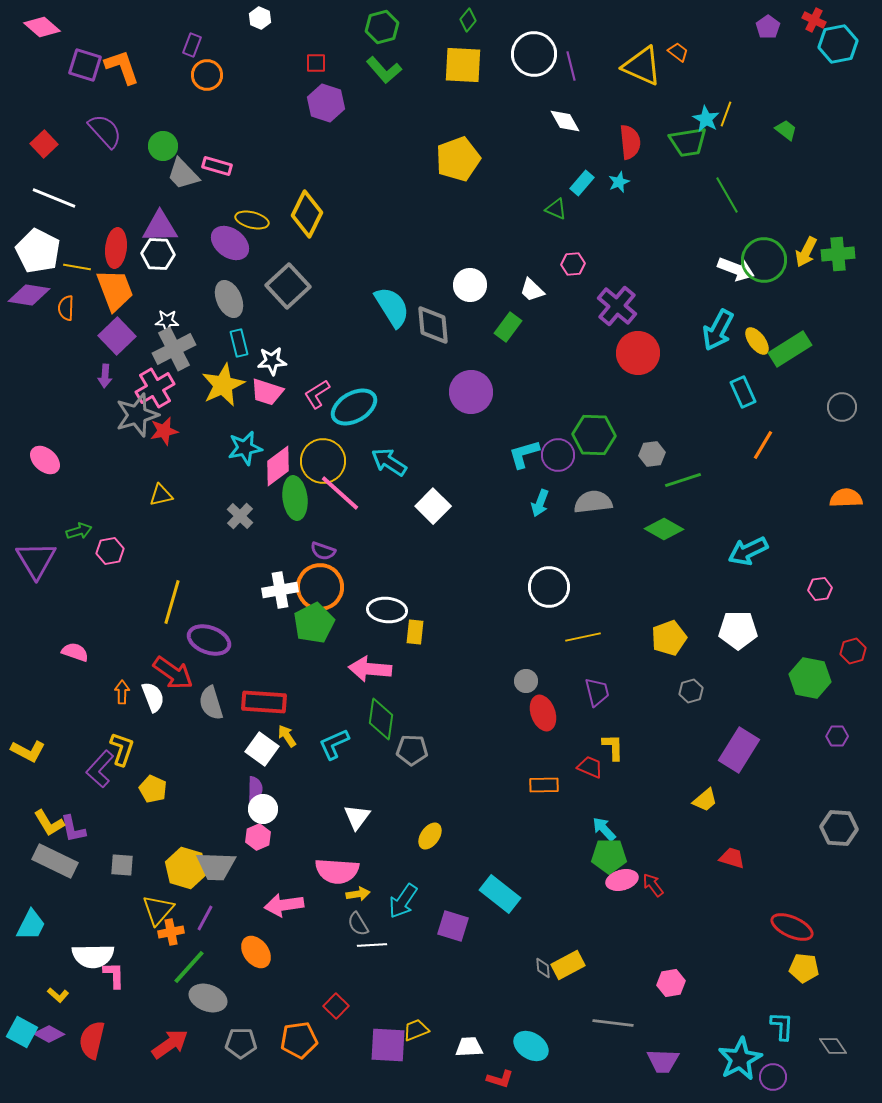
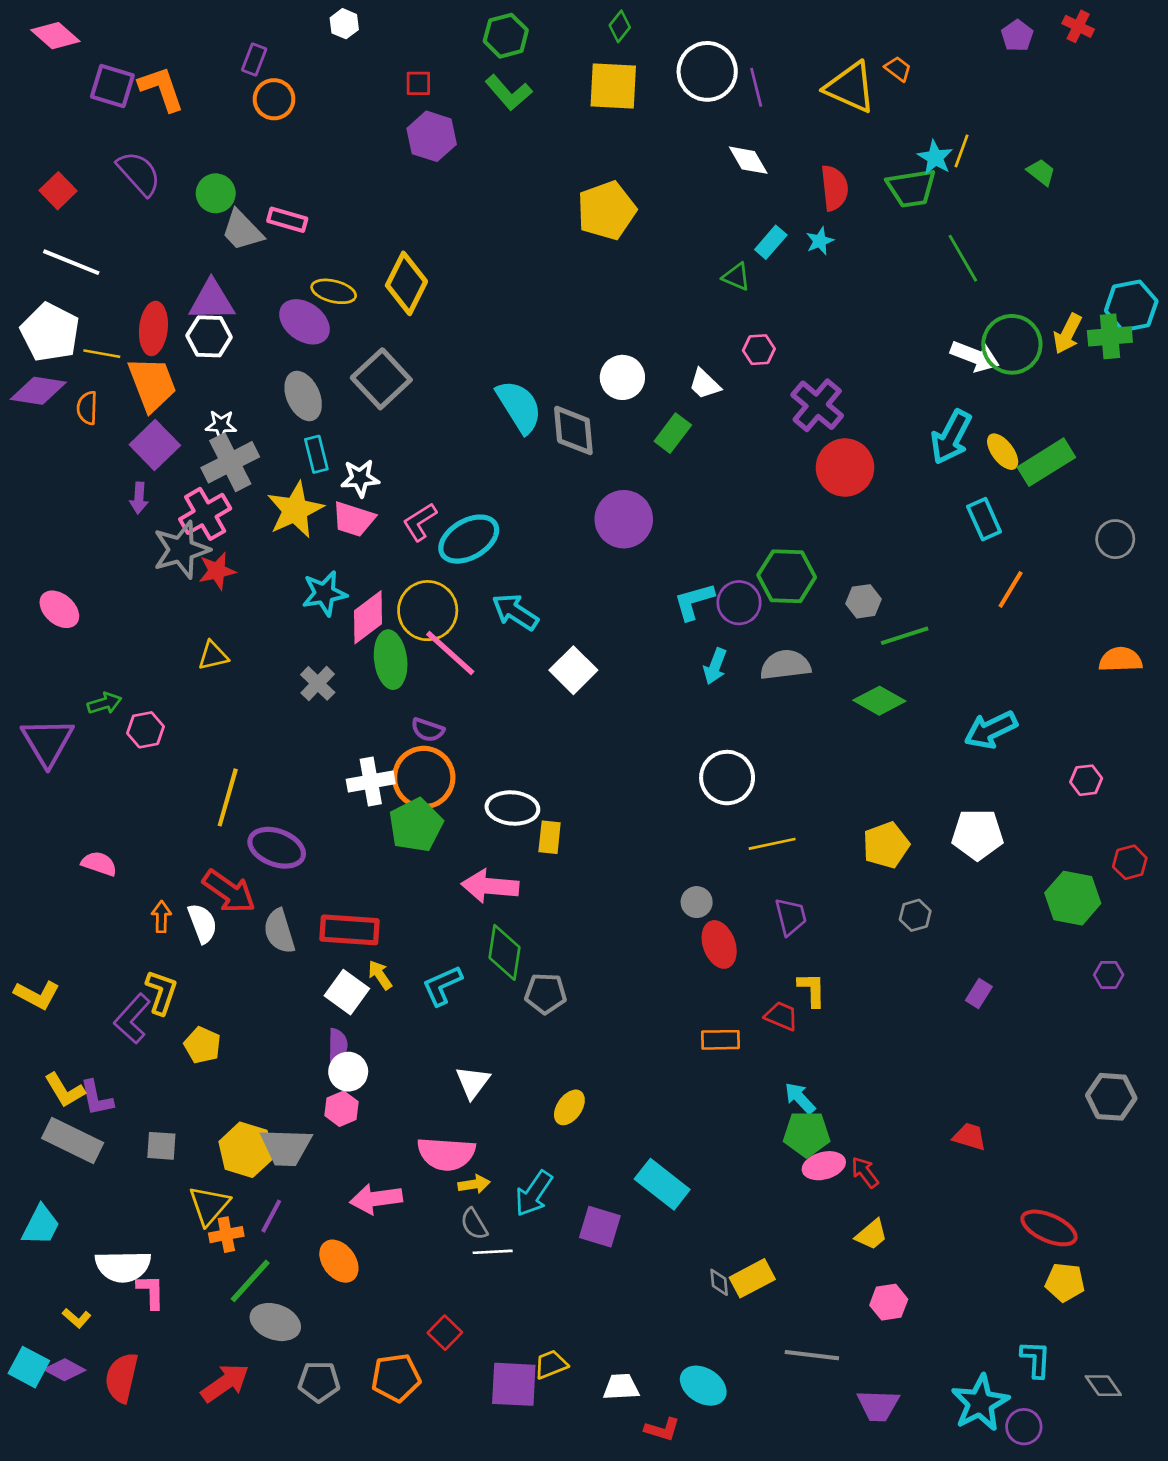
cyan hexagon: (838, 44) -> (1131, 306), moved
purple rectangle: (739, 750) -> (979, 993), size x0.5
yellow trapezoid: (705, 800) -> (871, 1235), moved

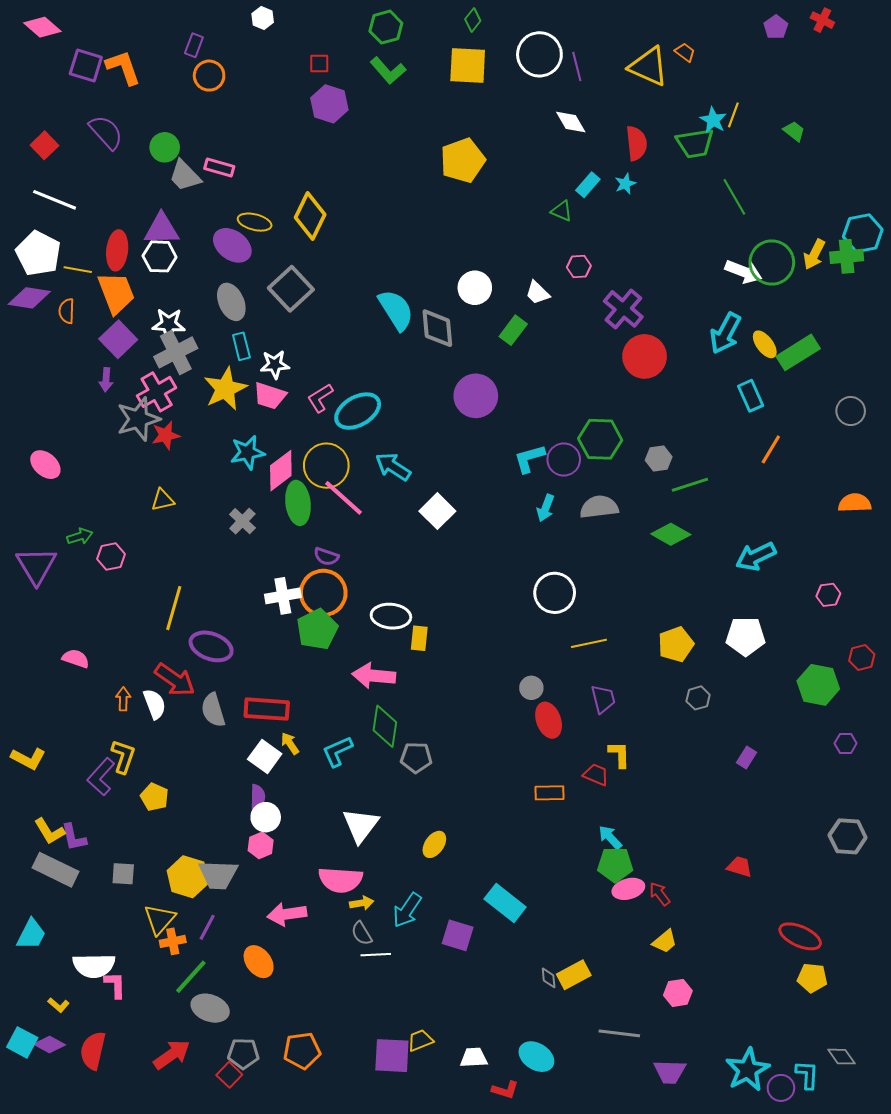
white star: (221, 425) -> (169, 324), size x1.4
white triangle: (473, 1082) -> (361, 825), size x1.4
red square: (445, 1333) -> (229, 1075), moved
cyan L-shape: (1036, 1359) -> (807, 1075), moved

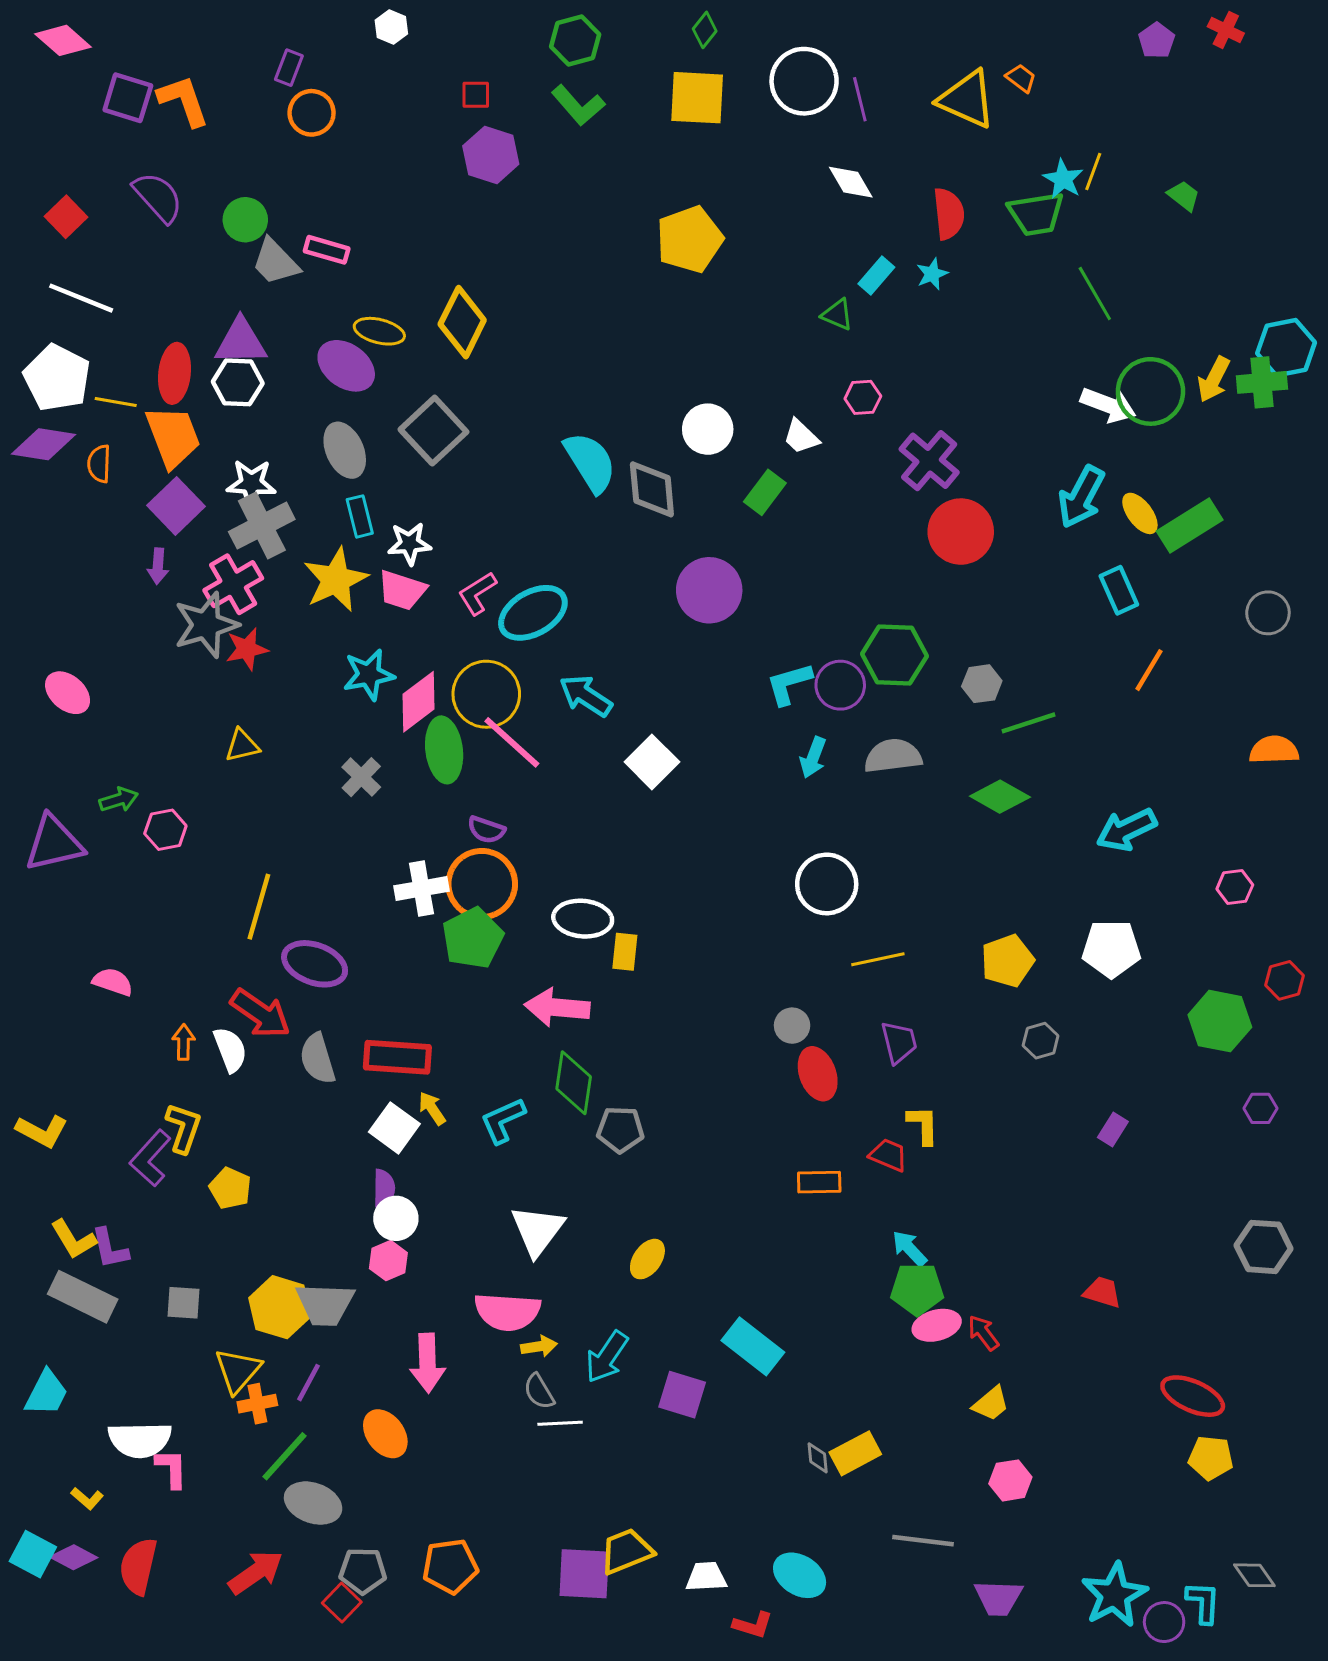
purple triangle: (36, 566) -> (54, 843), turned 48
pink arrow: (287, 914) -> (428, 1363), turned -84
yellow trapezoid: (420, 1040) -> (626, 1551), size x1.4

